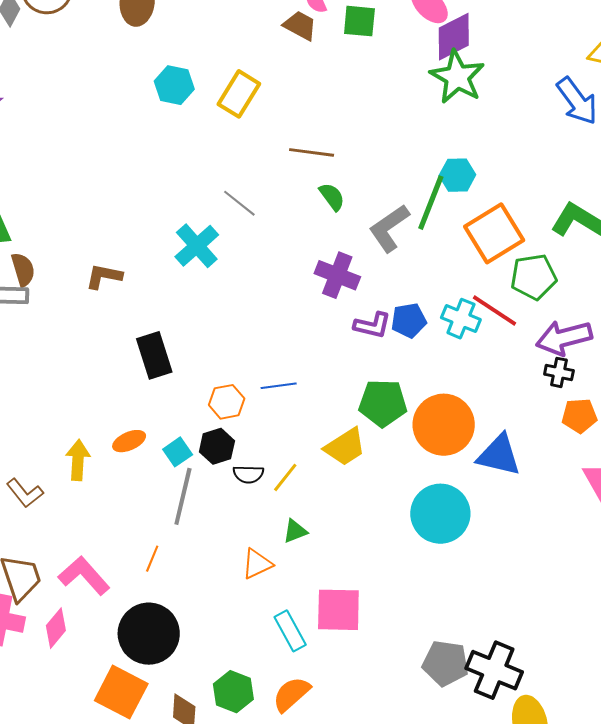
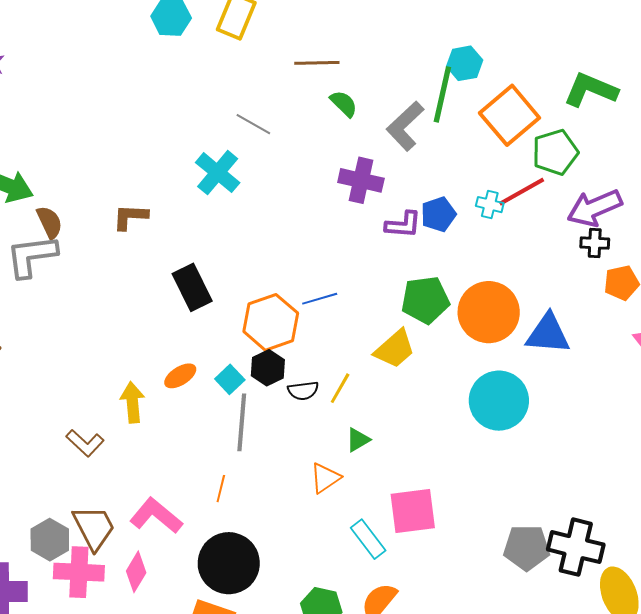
red line: (494, 311) -> (522, 192), turned -54
cyan cross: (461, 319) -> (490, 205), size x0.7
orange hexagon: (227, 402) -> (271, 322), size x1.6

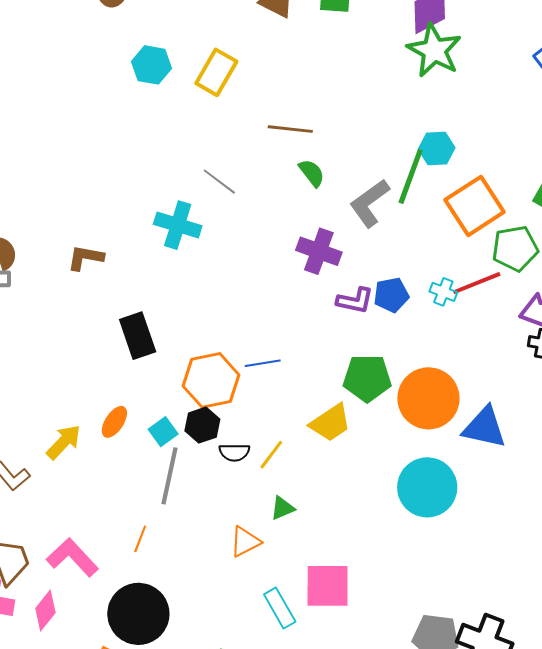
cyan cross: (218, 173) -> (178, 225), turned -30
orange ellipse: (180, 376) -> (114, 422), turned -32
yellow arrow: (132, 402) -> (64, 442), turned 42

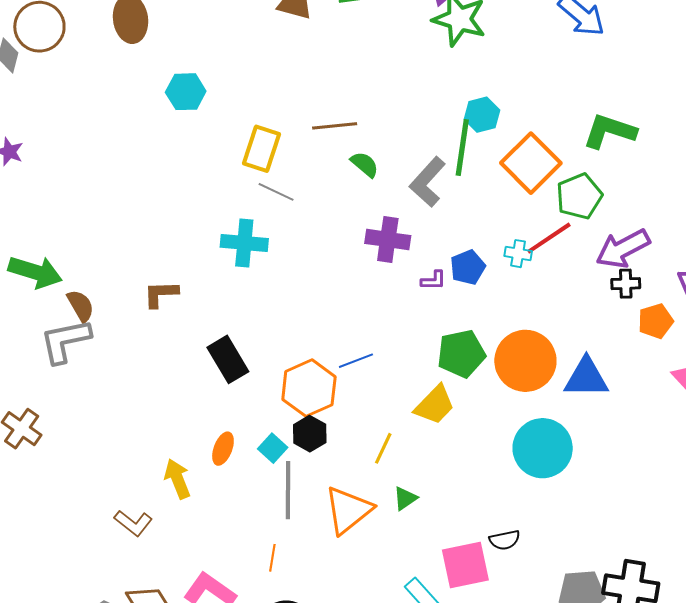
yellow rectangle: (216, 72) -> (261, 149), moved
purple L-shape: (355, 301) -> (433, 280), size x0.7
yellow arrow: (64, 442) -> (177, 479), turned -54
black semicircle: (234, 452) -> (505, 540), moved
orange triangle: (245, 542) -> (348, 510), moved, size x1.6

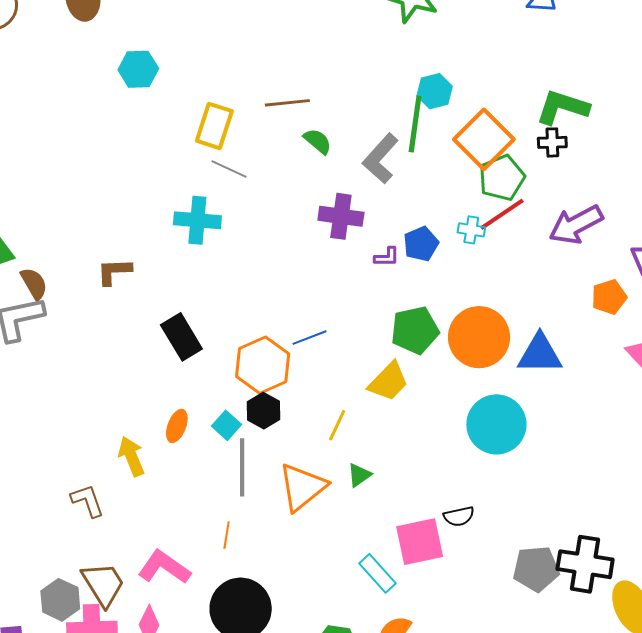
green pentagon: (579, 196) -> (502, 178), moved
black cross: (626, 284) -> (552, 142), moved
brown L-shape: (133, 523) -> (87, 501), turned -147

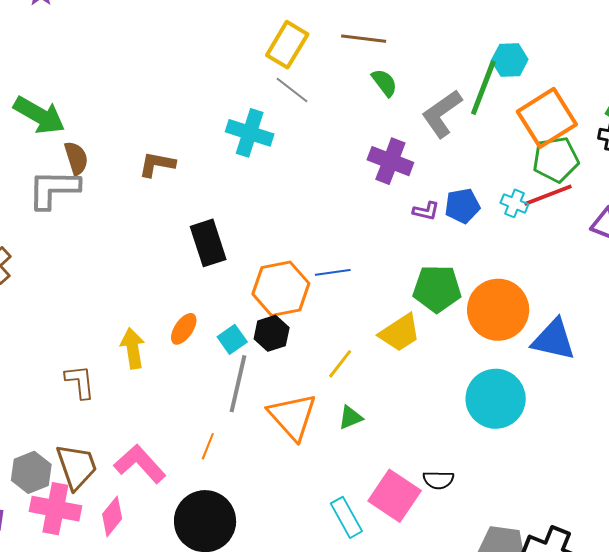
orange triangle: (302, 487) -> (292, 416), turned -46
pink square: (420, 542) -> (395, 496), turned 33

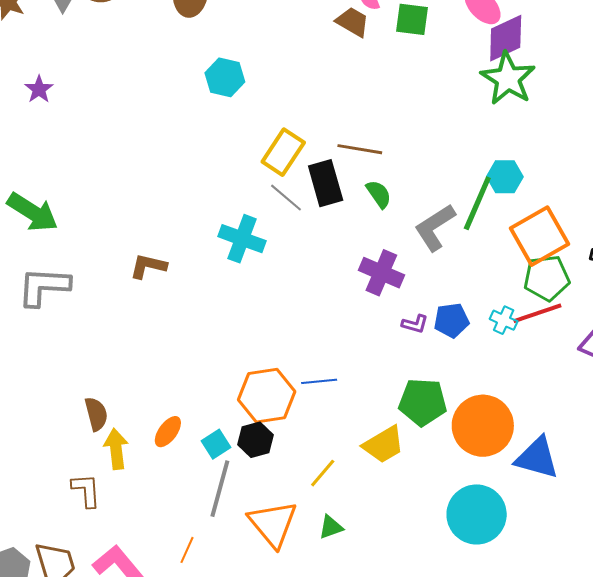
brown semicircle: (76, 158) -> (96, 414), moved
black rectangle: (208, 243) -> (326, 183), moved
brown L-shape: (80, 382) -> (86, 490), moved

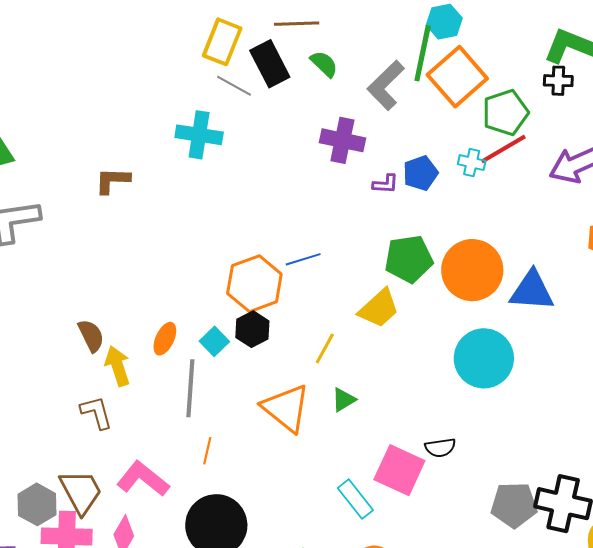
orange square: (540, 236) -> (457, 77), moved
gray line: (220, 489) -> (190, 388), moved

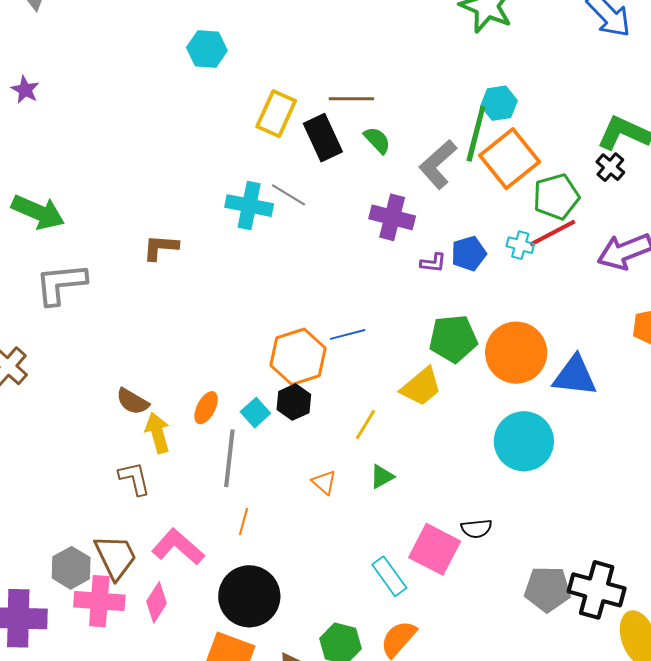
black cross: (558, 81) -> (610, 167), turned 36
gray line: (234, 86) -> (288, 195), moved
brown semicircle: (91, 336) -> (132, 401), turned 144
orange triangle: (286, 408) -> (324, 482), size x0.5

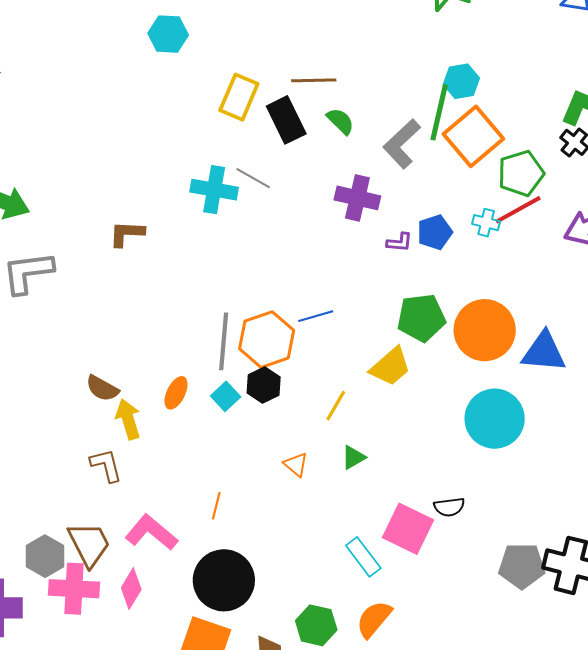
gray line: (229, 458) -> (224, 341), moved

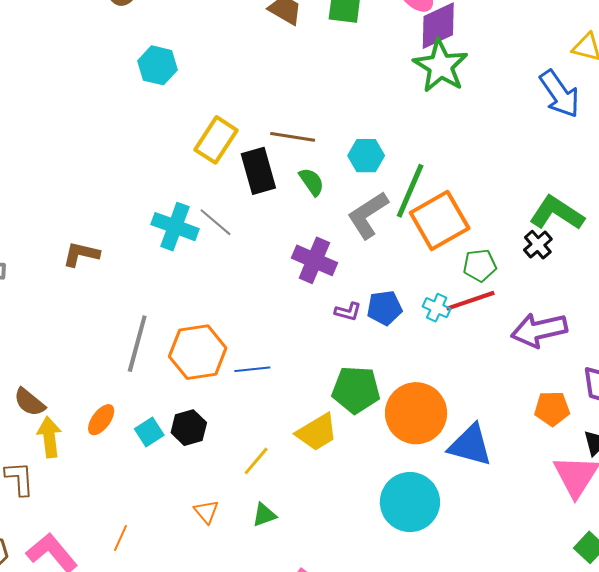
cyan hexagon: (461, 81) -> (366, 156), moved
green pentagon: (521, 173) -> (480, 265), size x0.7
orange hexagon: (267, 340) -> (198, 352), moved
gray line: (224, 341) -> (137, 344), moved

